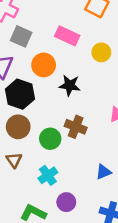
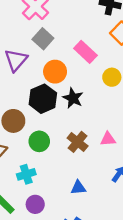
black hexagon: (20, 94) -> (43, 99), moved
brown cross: (76, 127) -> (78, 142), moved

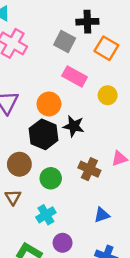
gray square: (43, 39) -> (65, 42), moved

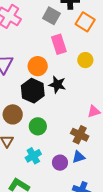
pink rectangle: (75, 76) -> (59, 44), turned 42
brown cross: (89, 169) -> (80, 135), moved
purple circle: (63, 243) -> (60, 163), moved

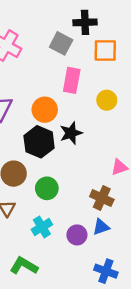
orange square: (85, 22) -> (105, 50), turned -30
pink rectangle: (59, 44) -> (72, 80), turned 30
black star: (57, 85) -> (71, 133), turned -30

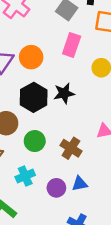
orange circle: (45, 110) -> (31, 57), moved
brown cross: (102, 198) -> (71, 148), moved

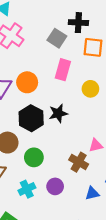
brown cross: (71, 148) -> (79, 162), moved
blue triangle: (80, 184) -> (92, 193), moved
purple circle: (56, 188) -> (55, 186), moved

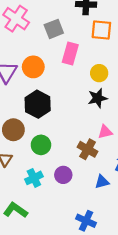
gray square: (57, 38) -> (54, 29), moved, turned 36
black star: (58, 113) -> (98, 98), moved

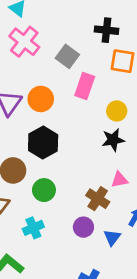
gray square: (54, 29) -> (67, 56), turned -36
purple circle: (63, 175) -> (83, 227), moved
blue triangle: (102, 182) -> (112, 237), turned -42

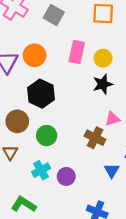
pink rectangle: (85, 86) -> (77, 52), moved
purple circle: (83, 227) -> (66, 176), moved

